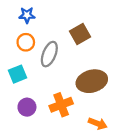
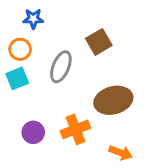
orange circle: (26, 42) -> (20, 49), moved
cyan square: (18, 74) -> (17, 78), moved

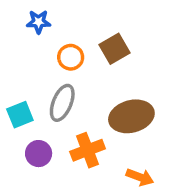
orange circle: (20, 49) -> (71, 57), moved
gray ellipse: (61, 67) -> (62, 103), moved
cyan square: (17, 78) -> (20, 115), moved

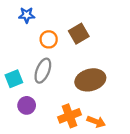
orange cross: (88, 150) -> (69, 116), moved

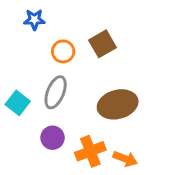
cyan square: (14, 79) -> (18, 103), turned -30
purple circle: (27, 105) -> (53, 138), moved

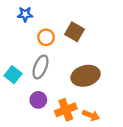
brown square: (102, 44) -> (75, 32), turned -30

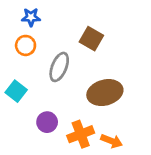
orange circle: (46, 37) -> (26, 45), moved
gray ellipse: (40, 67) -> (59, 67), moved

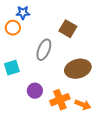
orange circle: (26, 45) -> (13, 28), moved
cyan square: (16, 91) -> (12, 68), turned 35

